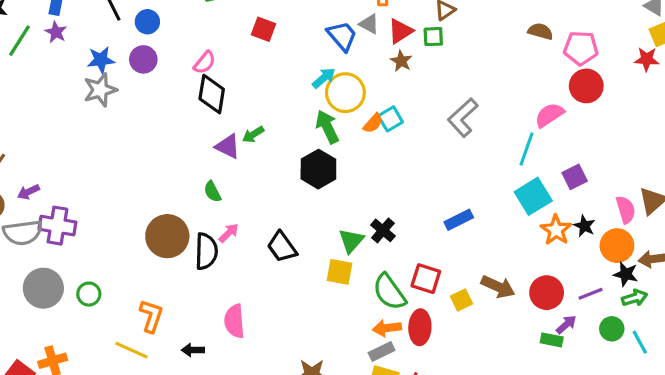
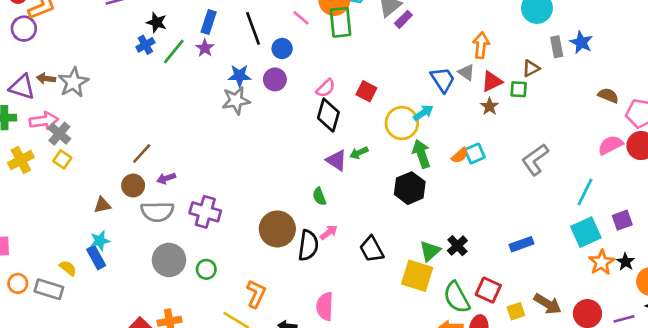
red square: (264, 29) -> (366, 91), moved
yellow circle: (345, 93) -> (402, 123), moved
pink semicircle: (549, 115) -> (610, 145), moved
purple cross: (57, 226) -> (205, 212), moved
yellow square: (339, 272) -> (417, 276), size x1.4

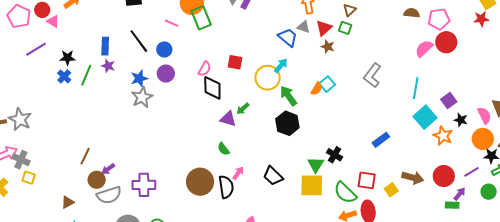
green square: (519, 89) -> (345, 28), turned 32
brown circle: (133, 186) -> (97, 180), moved
black star: (626, 262) -> (461, 120), moved

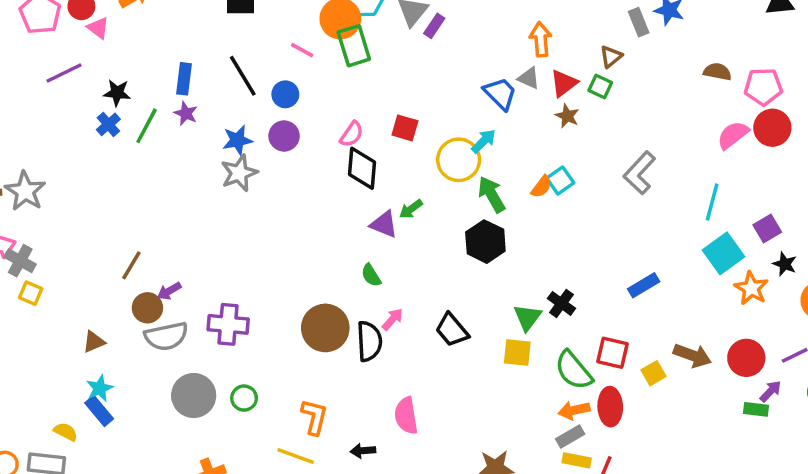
yellow square: (312, 185) -> (517, 353), size x0.7

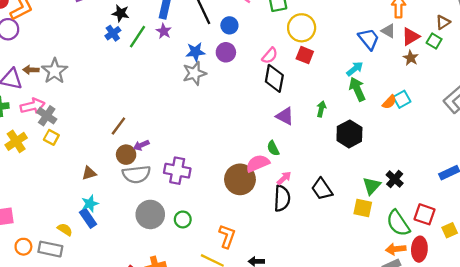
yellow circle: (459, 160) -> (302, 28), moved
green arrow: (492, 194) -> (357, 89), moved
green arrow: (411, 209) -> (321, 109), moved, turned 133
black semicircle: (369, 341) -> (282, 198), moved
pink semicircle: (406, 416) -> (258, 163), moved, turned 70

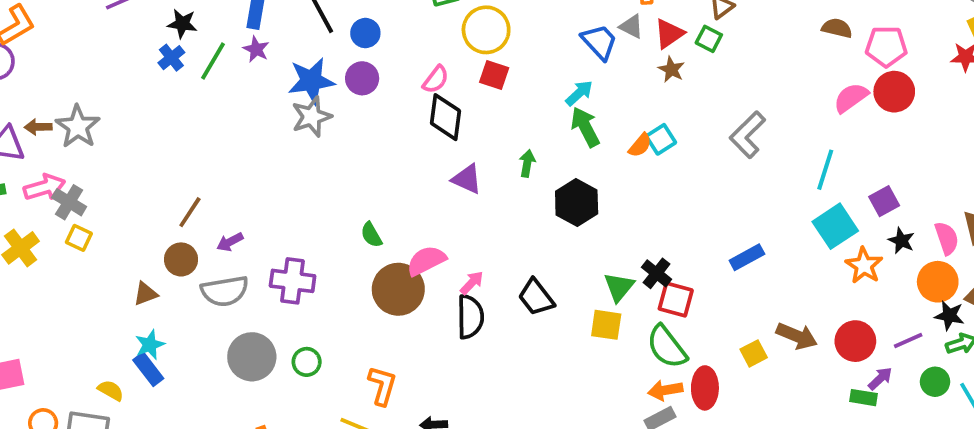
blue star: (195, 52) -> (311, 81), size x1.4
green semicircle: (273, 148) -> (371, 235), moved
brown circle: (126, 155) -> (181, 259), moved
red square: (424, 214) -> (676, 300), moved

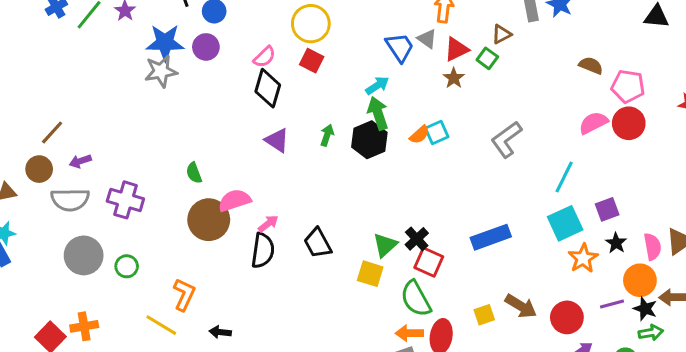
black hexagon: (577, 202) -> (369, 140), moved
blue rectangle: (747, 257) -> (491, 237), size x1.4
purple line: (908, 341) -> (612, 304), moved

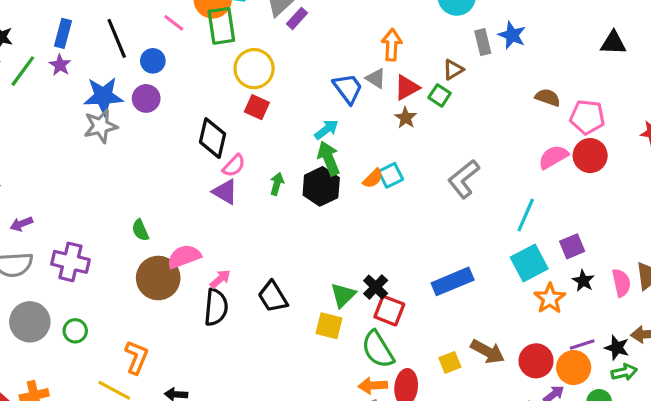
pink semicircle: (264, 57) -> (234, 166), moved
orange circle: (640, 280) -> (574, 368), moved

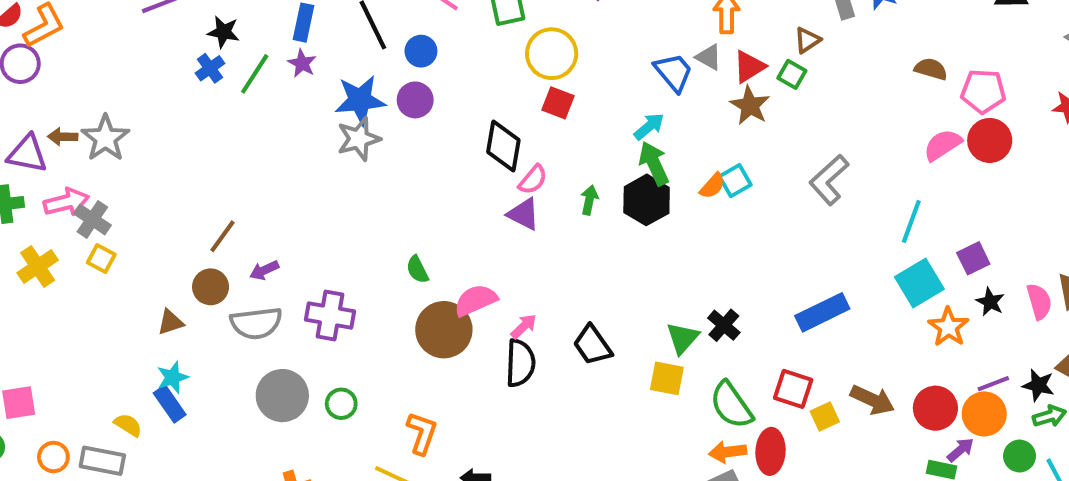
brown star: (406, 118) -> (750, 106), size x1.4
red square: (389, 311) -> (793, 389), moved

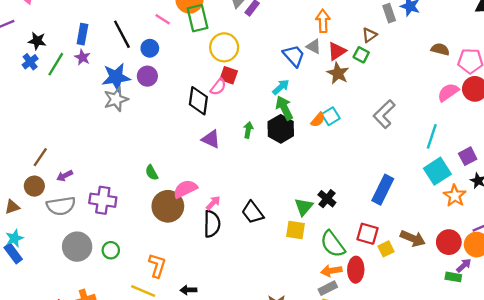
pink semicircle: (533, 180) -> (218, 87), moved
blue rectangle: (822, 312) -> (383, 190), turned -36

